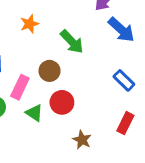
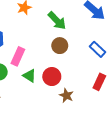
brown circle: (50, 71) -> (60, 46), moved
red circle: (62, 102) -> (52, 77), moved

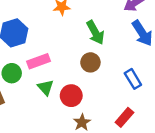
pink rectangle: (18, 56) -> (39, 61), turned 30

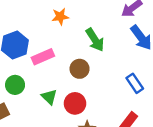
pink rectangle: (39, 61) -> (43, 57), moved
brown circle: (90, 62) -> (80, 69), moved

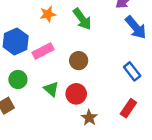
orange star: (60, 17) -> (48, 14), moved
green arrow: (95, 40) -> (82, 19), moved

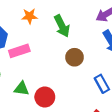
brown circle: (79, 61) -> (75, 57), moved
green triangle: (51, 89) -> (22, 89), turned -42

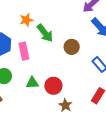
green arrow: (62, 26) -> (45, 33), moved
pink rectangle: (19, 51) -> (24, 51), turned -72

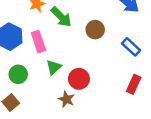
green triangle: (32, 83) -> (54, 67), moved, turned -32
brown star: (65, 105) -> (66, 99), moved

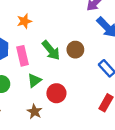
green arrow: (61, 17) -> (51, 50), moved
brown star: (66, 99) -> (35, 112), moved

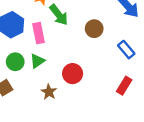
green arrow: (51, 50) -> (59, 15), moved
green triangle: (34, 80) -> (37, 61), moved

